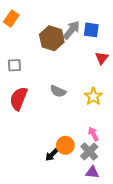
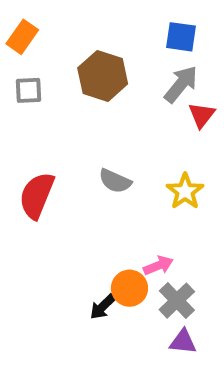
gray arrow: (72, 30) -> (181, 84), moved
blue square: (91, 30) -> (181, 37), moved
gray square: (14, 65) -> (28, 90), moved
pink arrow: (93, 134) -> (158, 266), moved, turned 96

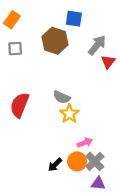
blue square: (181, 37) -> (74, 19), moved
yellow star: (185, 191) -> (69, 114), moved
orange circle: (129, 288) -> (77, 161), moved

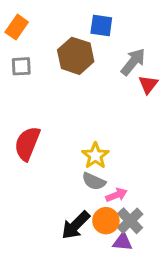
gray semicircle: (62, 97) -> (94, 181), moved
black arrow: (55, 165) -> (76, 225), size x1.5
purple triangle: (98, 184) -> (123, 242), moved

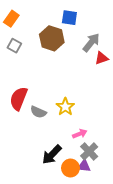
gray square: (21, 66) -> (14, 46), turned 32
red triangle: (148, 85) -> (102, 58), turned 32
gray semicircle: (94, 181) -> (38, 112), moved
orange circle: (106, 221) -> (70, 168), moved

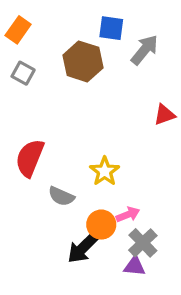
gray arrow: (91, 43) -> (145, 50), moved
red triangle: (102, 58) -> (165, 115), moved
gray semicircle: (38, 112) -> (61, 196), moved
orange circle: (70, 168) -> (101, 225), moved

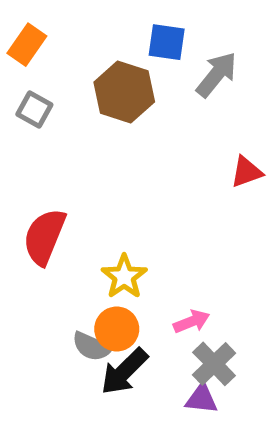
yellow star: (105, 171) -> (124, 277), moved
gray semicircle: (61, 196) -> (92, 346), moved
orange circle: (101, 225) -> (117, 329), moved

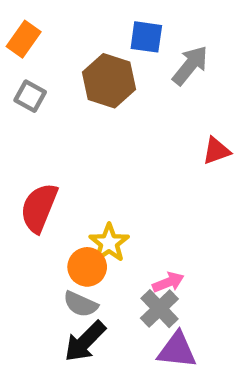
orange circle: (117, 329) -> (87, 267), moved
gray cross: (214, 364) -> (159, 309), moved
black arrow: (124, 371) -> (85, 341), moved
purple triangle: (202, 399) -> (177, 350), size x1.4

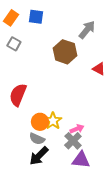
blue square: (146, 37) -> (36, 17), moved
brown hexagon: (109, 81) -> (65, 52), moved
red triangle: (216, 151) -> (99, 69), turned 48
yellow star: (109, 243) -> (53, 121), moved

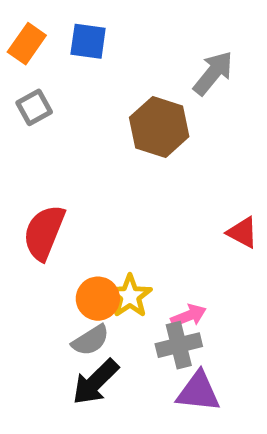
gray square: (14, 44) -> (34, 107), turned 32
red triangle: (99, 69) -> (242, 232), moved
gray semicircle: (37, 139) -> (91, 340), turned -56
gray cross: (73, 141) -> (179, 345), turned 30

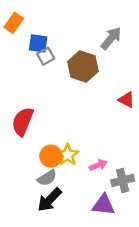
blue square: (88, 41) -> (38, 43), moved
gray square: (34, 107) -> (46, 56), moved
red triangle: (242, 232) -> (126, 100), moved
gray cross: (179, 345) -> (123, 180), moved

